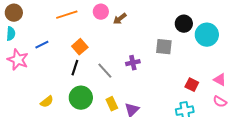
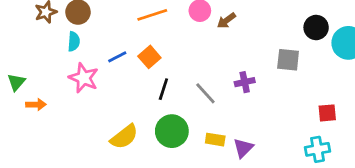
orange square: (80, 47) -> (149, 57), moved
red square: (192, 85) -> (327, 113), turned -32
yellow semicircle: (47, 102) -> (124, 137), size x1.5
yellow rectangle: (112, 104) -> (215, 140), turned -56

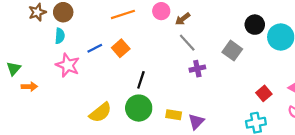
gray square: (288, 60) -> (232, 51), turned 30
black line: (163, 89) -> (141, 80), moved
gray line: (205, 93) -> (187, 43), moved
red square: (327, 113) -> (264, 93), turned -35

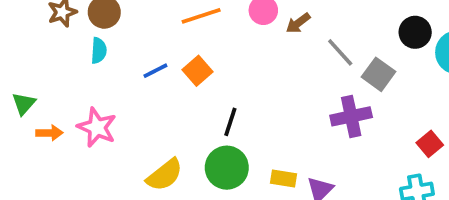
gray line: (187, 43) -> (340, 52), moved
pink star: (68, 65) -> (97, 127), moved
purple cross: (197, 69) -> (351, 116), moved, size x1.5

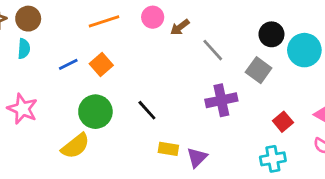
gray square: (379, 74) -> (259, 70), moved
black line: (230, 122) -> (147, 110), moved, turned -60
green circle: (227, 168) -> (95, 112), moved

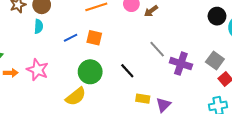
gray line: (213, 50) -> (157, 49), moved
orange square: (101, 64) -> (94, 38), turned -35
gray square: (259, 70) -> (215, 60), moved
purple cross: (221, 100) -> (181, 64), turned 30

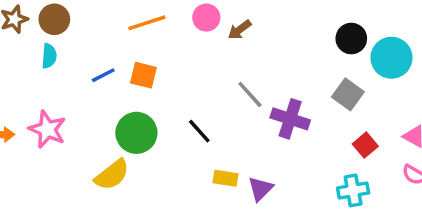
gray square: (215, 60) -> (348, 94), moved

